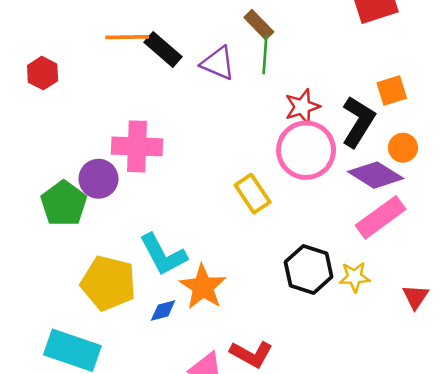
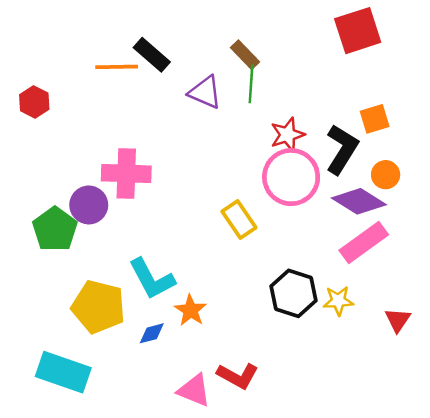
black rectangle: (163, 49) -> (152, 55), moved
orange star: (203, 287) -> (191, 310), size x0.7

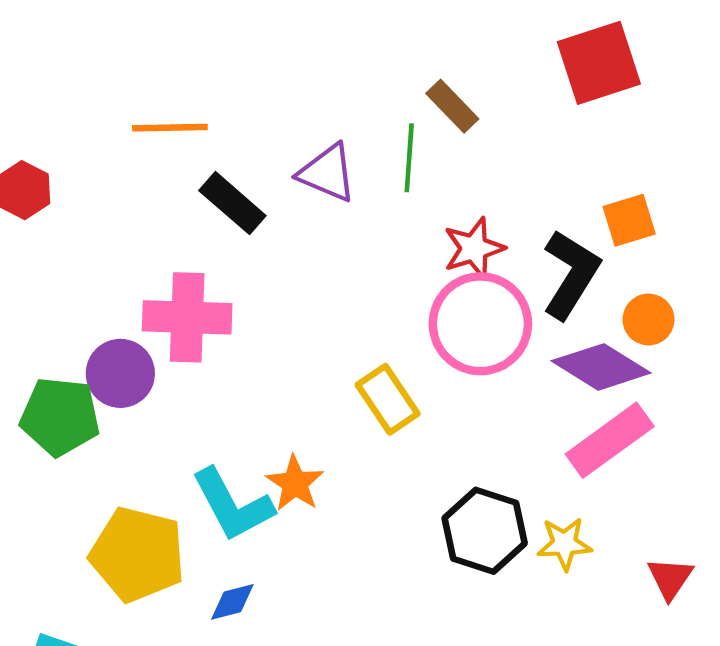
black rectangle: (152, 55) -> (232, 203), moved
brown rectangle: (245, 55) -> (452, 106), moved
green pentagon: (55, 229) -> (60, 416), turned -30
orange star: (191, 310) -> (295, 483), moved

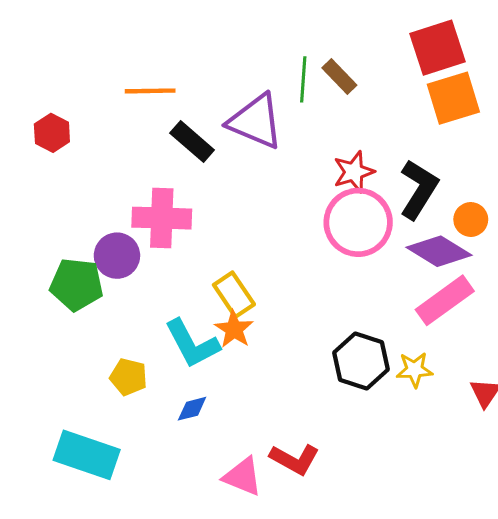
green line: (409, 158) -> (303, 79), moved
purple triangle: (327, 173) -> (256, 121), size x1.4
orange square: (629, 220) -> (453, 98), moved, size x1.5
yellow rectangle: (388, 399) -> (234, 295), moved
yellow pentagon: (138, 554) -> (129, 377), size x0.6

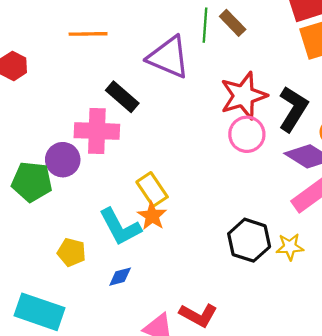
black rectangle: (192, 142) -> (122, 97), moved
red star: (354, 172) -> (244, 96), size x1.5
pink circle: (358, 222) -> (247, 134), size x0.7

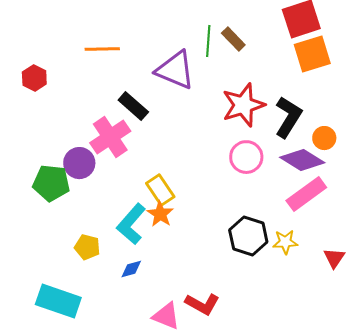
pink cross: (97, 131) -> (110, 137), turned -36
pink circle: (247, 134) -> (246, 157), moved
cyan L-shape: (120, 227) -> (131, 224), turned 69

